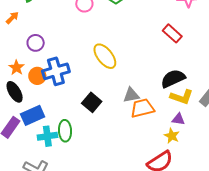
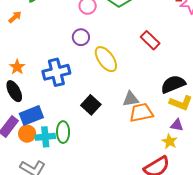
red rectangle: (172, 33) -> (150, 40), moved
purple circle: (36, 43) -> (81, 37), moved
orange circle: (37, 76) -> (27, 134), moved

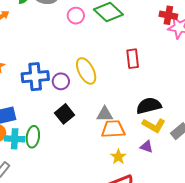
purple circle: (81, 37) -> (61, 81), moved
red rectangle: (150, 40) -> (133, 59), turned 30
yellow star: (170, 141) -> (118, 157), moved

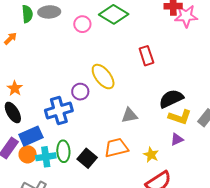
blue cross: (35, 77) -> (59, 111), moved
black square: (64, 114) -> (87, 158), moved
orange trapezoid: (113, 129) -> (116, 148), moved
purple triangle: (147, 147) -> (177, 139), turned -32

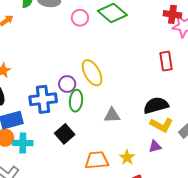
red rectangle: (146, 56) -> (166, 61), moved
orange trapezoid: (116, 148) -> (97, 160), moved
green ellipse: (63, 151) -> (76, 101), moved
black square: (87, 158) -> (65, 134), moved

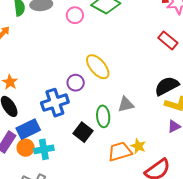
red rectangle: (166, 61) -> (168, 40), turned -30
green ellipse: (76, 101) -> (103, 116), moved
yellow star: (127, 157) -> (138, 146), moved

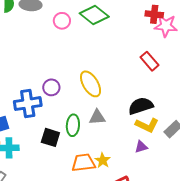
yellow ellipse: (98, 67) -> (91, 84), moved
black square: (83, 132) -> (50, 137), turned -30

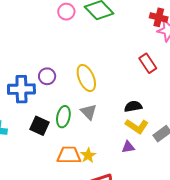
black semicircle: (141, 106) -> (133, 106), size x0.7
gray triangle: (97, 117) -> (89, 112), turned 42

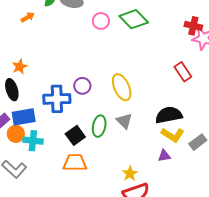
black semicircle: (133, 106) -> (169, 115), size x1.5
black square: (40, 126) -> (75, 135), turned 30
orange trapezoid: (69, 155) -> (75, 163), moved
yellow star: (88, 155) -> (130, 174), moved

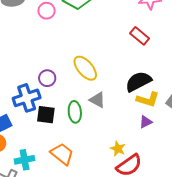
black square: (75, 135) -> (46, 115), moved, turned -30
cyan cross: (33, 141) -> (25, 160), moved
orange trapezoid: (75, 163) -> (62, 154), turned 55

